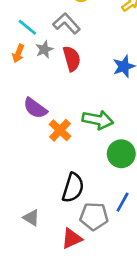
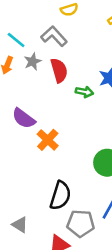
green arrow: (98, 120) -> (84, 92), moved, size x0.6

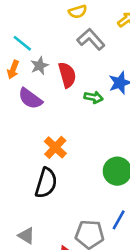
gray L-shape: (54, 36) -> (91, 39), moved
purple semicircle: (24, 118) -> (30, 99), moved
black semicircle: (60, 196) -> (46, 183), moved

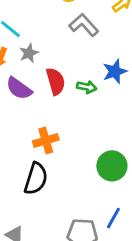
red semicircle: (67, 75) -> (56, 81), moved
orange cross: (55, 147) -> (46, 141), turned 30

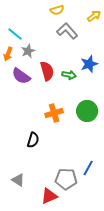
orange cross: (46, 141) -> (54, 113), moved
green circle: (112, 166) -> (87, 111), moved
black semicircle: (36, 179) -> (33, 140), size x0.7

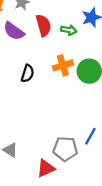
orange cross: (54, 113) -> (63, 65), moved
black semicircle: (33, 140) -> (28, 73), moved

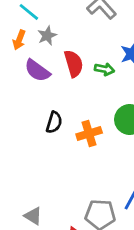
orange cross: (63, 65) -> (89, 133), moved

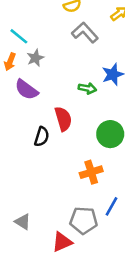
red semicircle: (74, 64) -> (63, 119), moved
orange cross: (89, 133) -> (91, 172), moved

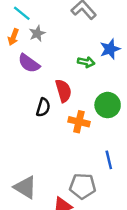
orange cross: (91, 172) -> (79, 122), moved, turned 30
blue line: (111, 206) -> (109, 160), moved, turned -42
gray triangle: (23, 222) -> (25, 187), size x1.5

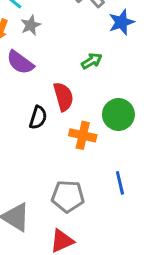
blue star: (110, 49) -> (121, 22), moved
green arrow: (86, 62) -> (92, 61), turned -42
gray pentagon: (83, 186) -> (68, 196), moved

